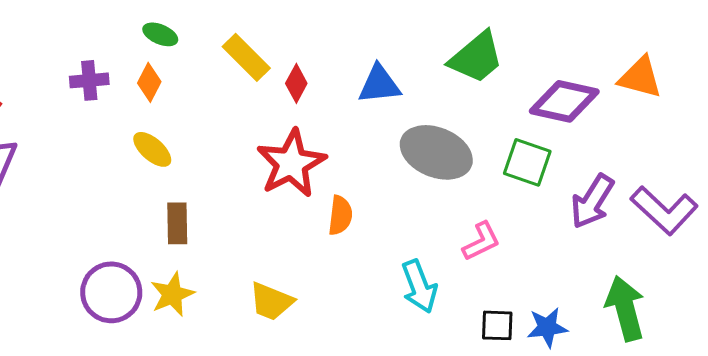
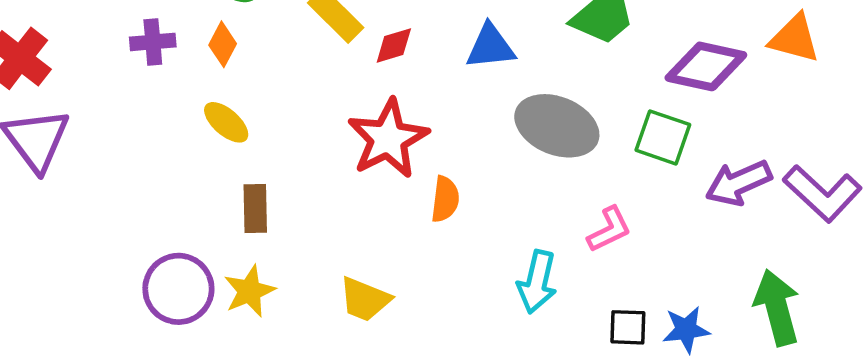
red diamond: (296, 83) -> (394, 45), turned 45
purple arrow: (592, 201) -> (739, 183), turned 34
cyan arrow: (419, 286) -> (537, 282), turned 34

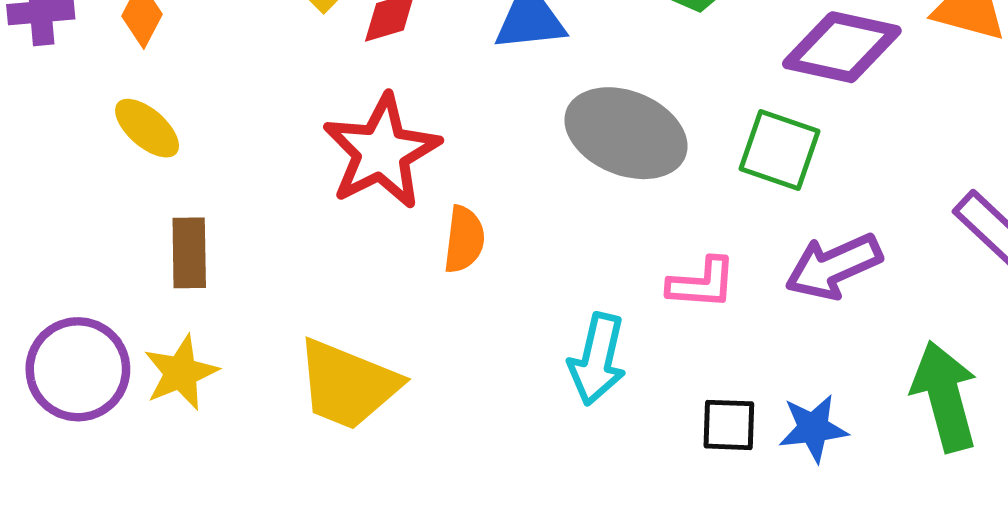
purple arrow: (739, 183) -> (833, 266), moved
pink L-shape: (609, 229) -> (702, 283), turned 30
yellow trapezoid: (365, 299) -> (348, 384), size x1.4

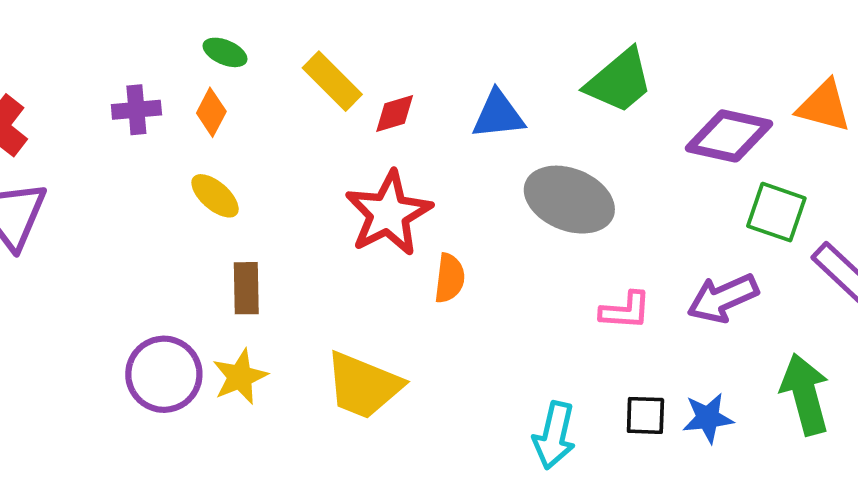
green square: (779, 150) -> (776, 212), moved
cyan arrow: (597, 359) -> (554, 435), moved

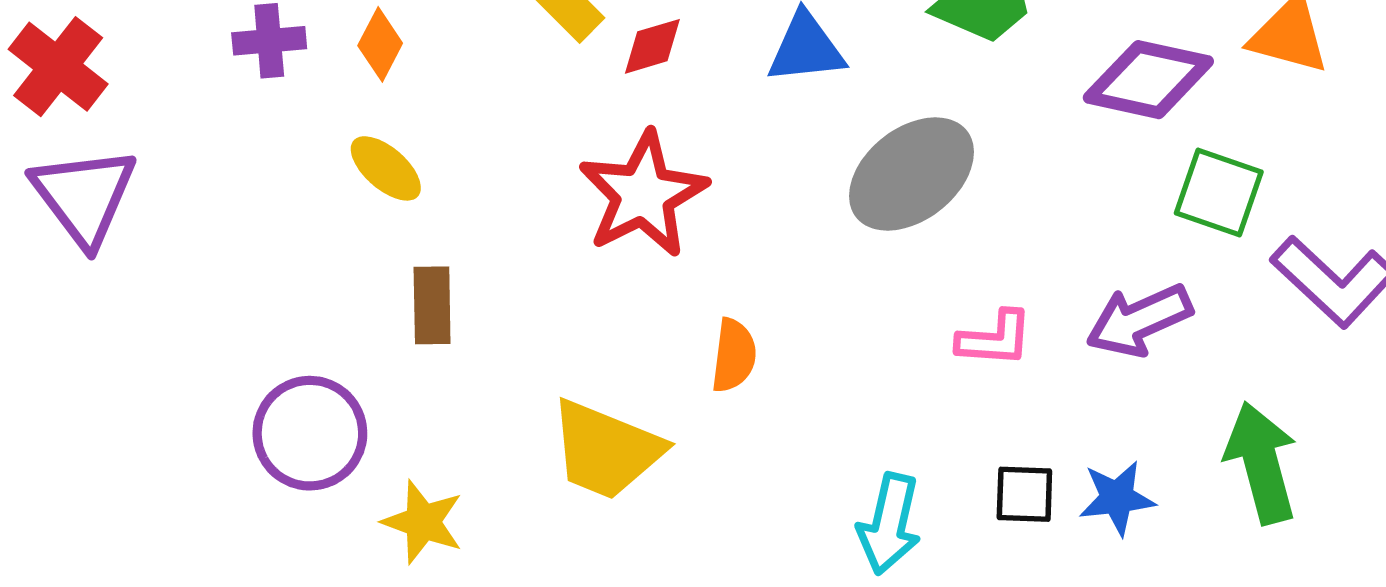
gray ellipse: (569, 200) -> (912, 174), turned -60
orange semicircle: (450, 278) -> (734, 355), moved
yellow star: (240, 377) -> (423, 522), moved, turned -30

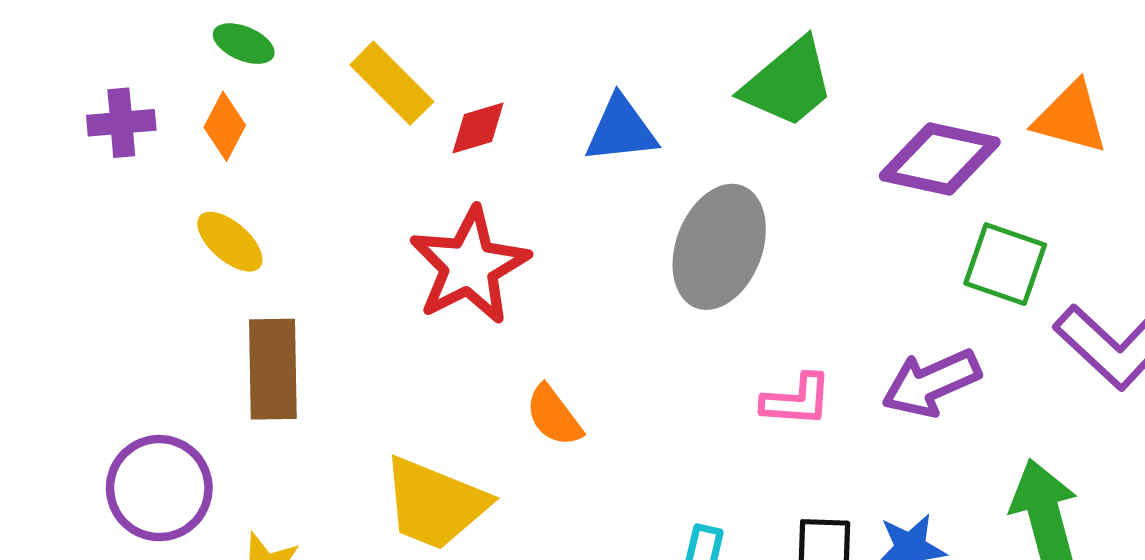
gray ellipse: (912, 174) -> (719, 247), turned -31
brown rectangle: (432, 305) -> (273, 369), size x1.4
orange semicircle: (734, 355) -> (554, 416), turned 136

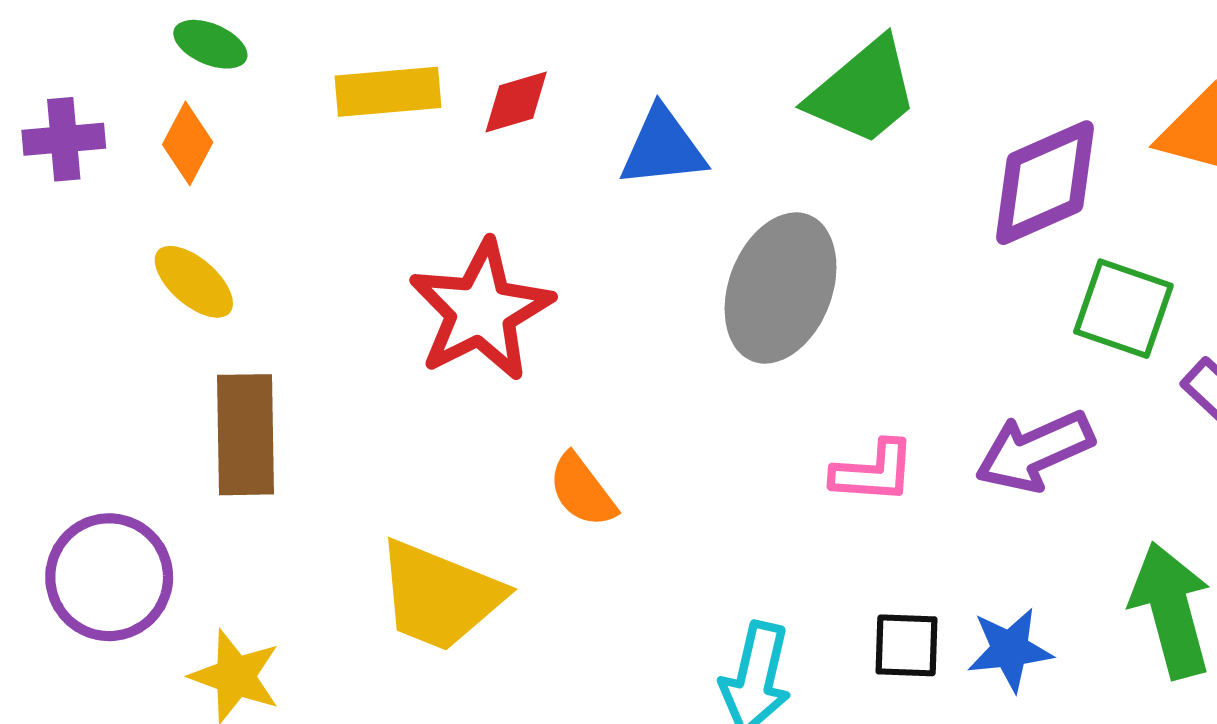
yellow rectangle: (392, 83) -> (388, 92), turned -50
red diamond: (478, 128) -> (516, 102), moved
purple diamond: (940, 159) -> (1045, 183), turned -36

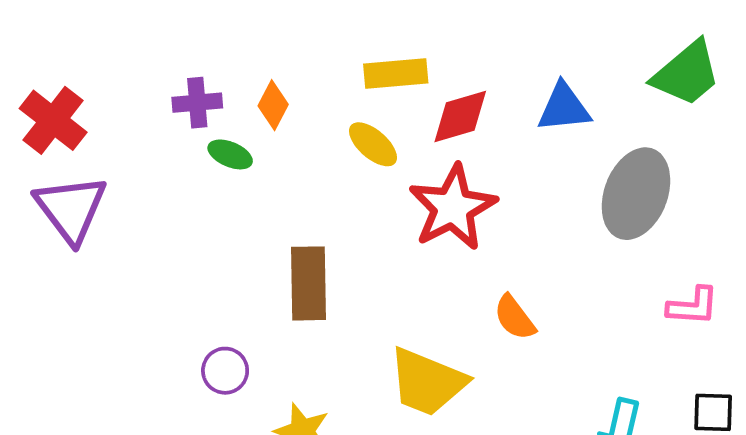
green ellipse: (210, 44) -> (230, 154), moved
red diamond: (516, 102) -> (460, 116), moved, size x1.4
yellow ellipse: (194, 282) -> (373, 144), moved
purple circle: (109, 577) -> (225, 371), size x0.6

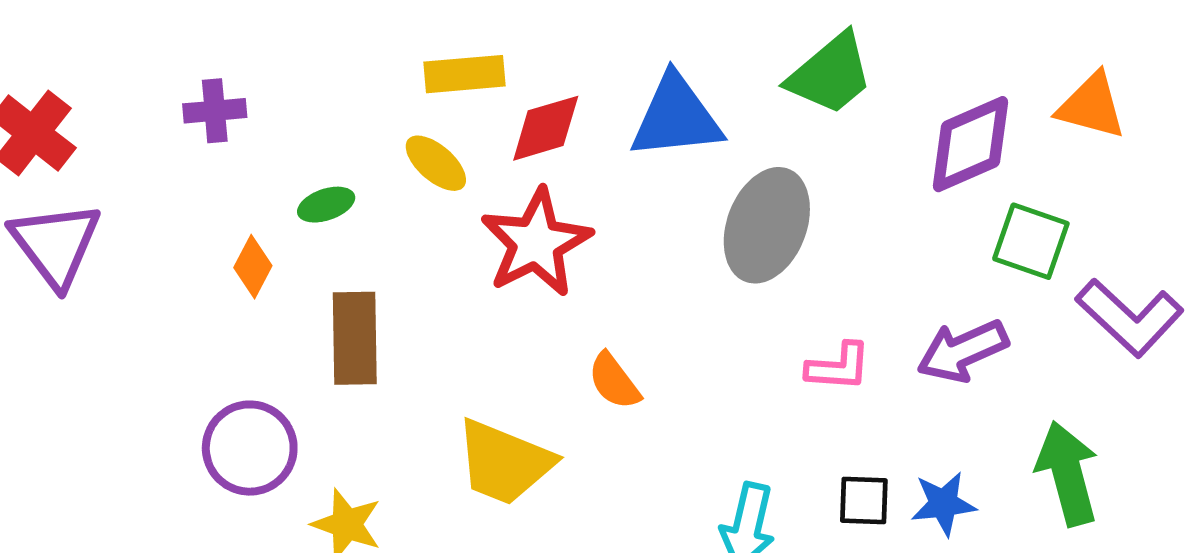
orange diamond: (273, 105) -> (253, 267), moved
blue triangle: (564, 108) -> (676, 117), size x1.4
green ellipse: (230, 154) -> (326, 205), moved, turned -42
purple circle: (225, 371) -> (250, 448), size x1.6

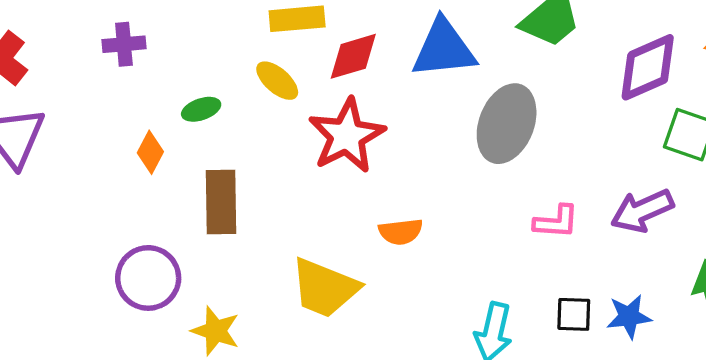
orange semicircle: (614, 381) -> (401, 232), turned -60

